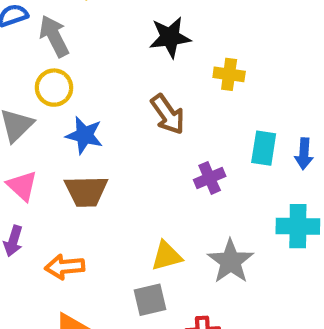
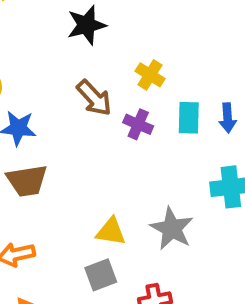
yellow cross: (229, 74) -> (150, 75), moved, turned 32
purple cross: (210, 178) -> (138, 124), moved, turned -36
yellow triangle: (167, 256) -> (111, 232), turned 32

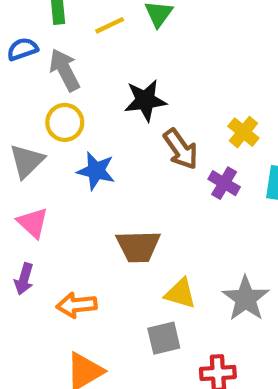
black star: (86, 25) -> (145, 100), moved
brown trapezoid: (27, 181) -> (138, 246), moved

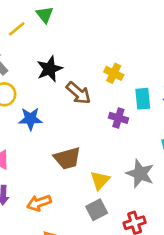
purple cross: (224, 183) -> (118, 118), moved
yellow triangle: (180, 293) -> (100, 180), turned -50

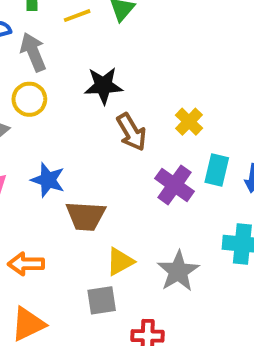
purple cross: (118, 118) -> (174, 185), size x1.4
blue star: (30, 119) -> (48, 180), moved

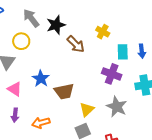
gray arrow: (33, 52) -> (31, 18), moved
blue star: (48, 180) -> (41, 79), turned 30
purple cross: (174, 185) -> (112, 74), moved

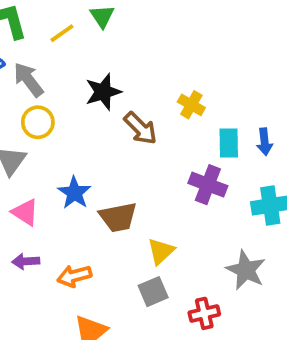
gray arrow: (31, 18) -> (28, 80), moved
gray star: (117, 107) -> (246, 270), moved
purple arrow: (15, 115) -> (26, 261), turned 80

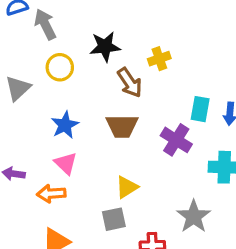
yellow cross: (191, 105) -> (159, 59), moved, turned 30
yellow circle: (38, 122) -> (60, 67), moved
pink triangle: (25, 212) -> (66, 163), moved
brown trapezoid: (118, 217) -> (122, 126), moved

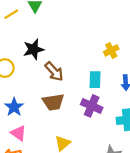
yellow cross: (159, 59) -> (111, 50), moved
cyan rectangle: (200, 109) -> (95, 80), moved

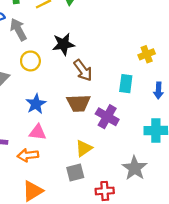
purple cross: (92, 106) -> (107, 117), moved
pink triangle: (18, 133) -> (38, 132), turned -35

